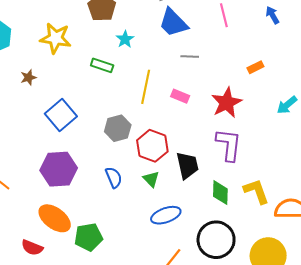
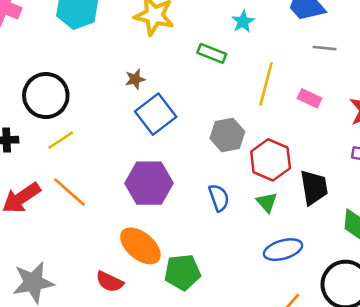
brown star: (28, 77) -> (135, 79), moved

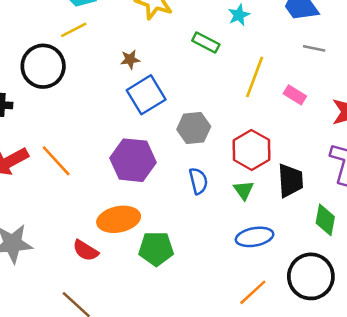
gray hexagon: (227, 135) -> (194, 128), moved
yellow line: (61, 140) -> (74, 30), moved
orange ellipse: (140, 246) -> (119, 219), turned -57

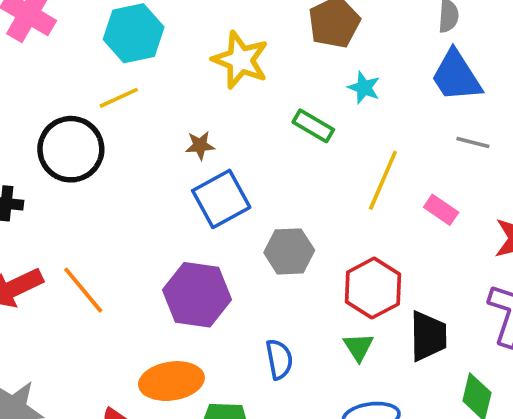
cyan star: (239, 15) -> (364, 88), turned -30
blue semicircle: (198, 181) -> (279, 359), moved

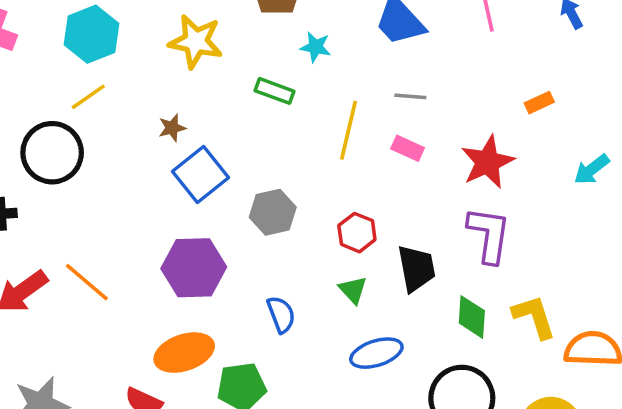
gray line: (473, 142) -> (410, 96), moved
red hexagon: (373, 288) -> (357, 233), size x0.7

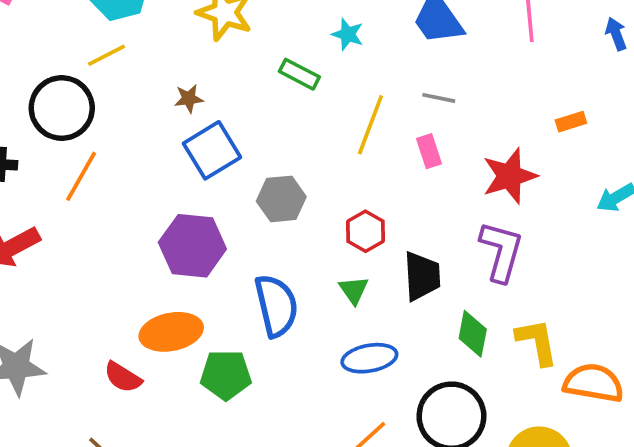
pink rectangle: (408, 148) -> (429, 151), turned 40
orange line: (87, 282) -> (81, 176), moved, turned 72
blue semicircle: (281, 314) -> (276, 306), size x1.6

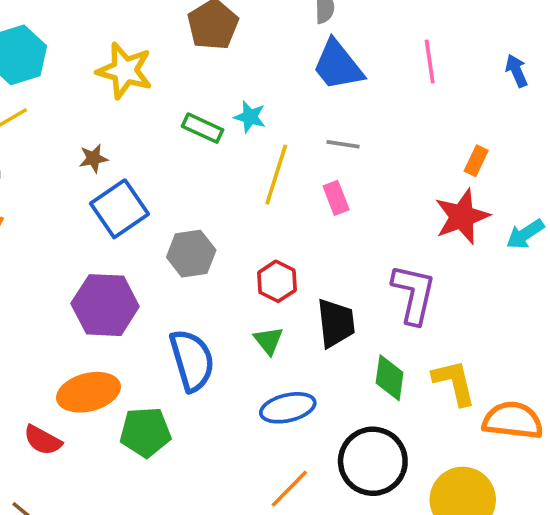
cyan star: (348, 34) -> (250, 117), moved
orange rectangle: (571, 122) -> (476, 161), turned -44
red star: (510, 176) -> (462, 217), moved

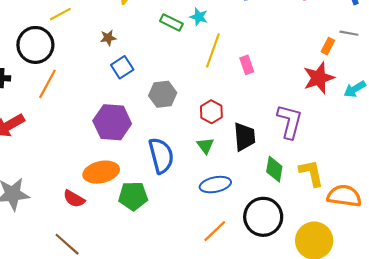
gray line: (343, 144) -> (349, 33), moved
blue square: (119, 209) -> (122, 67), size x0.7

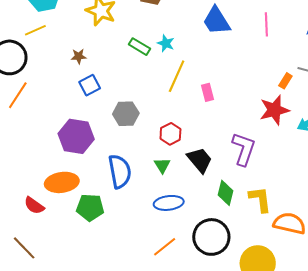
black trapezoid: (244, 137) -> (200, 160), turned -40

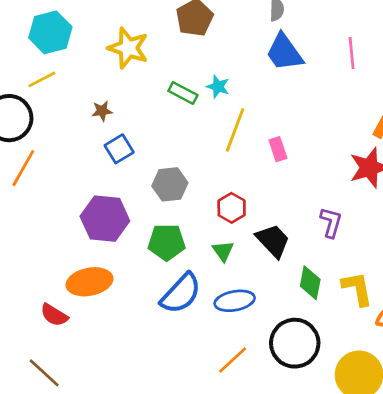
purple L-shape: (244, 149) -> (331, 222), size x0.7
blue semicircle: (120, 171) -> (181, 294), moved, turned 56
green pentagon: (90, 207) -> (167, 242), moved

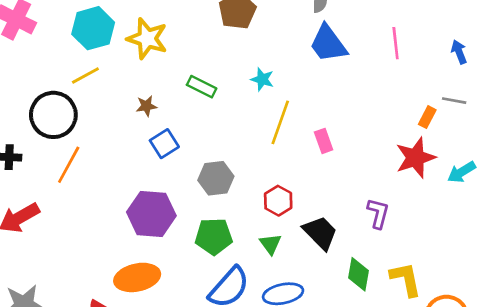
yellow star: (128, 48) -> (147, 39), moved
green rectangle: (183, 93) -> (202, 87), moved

